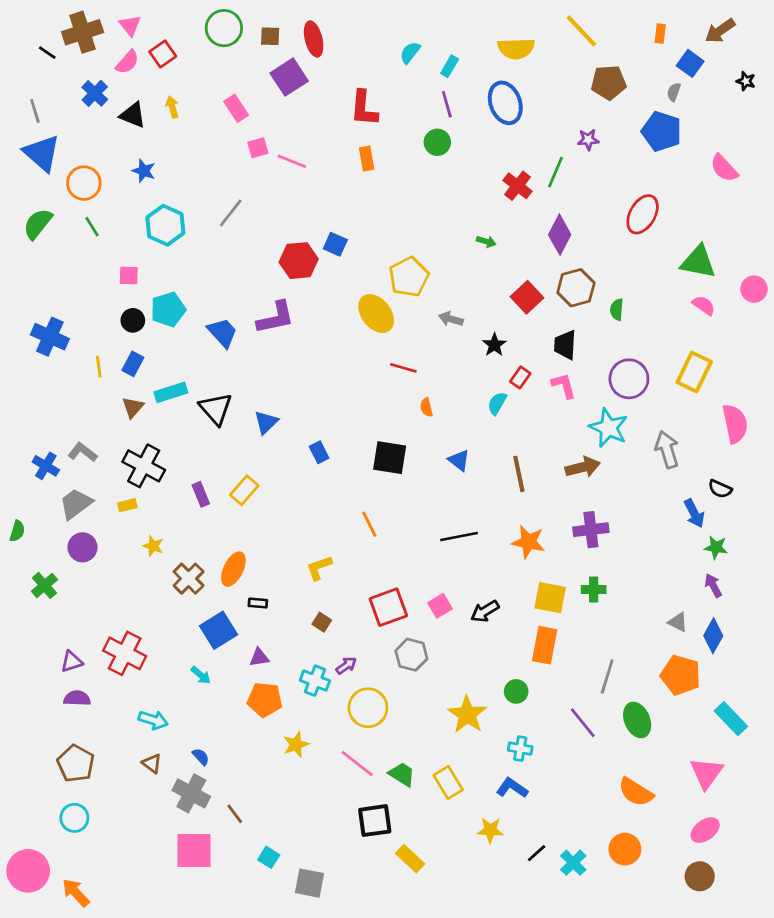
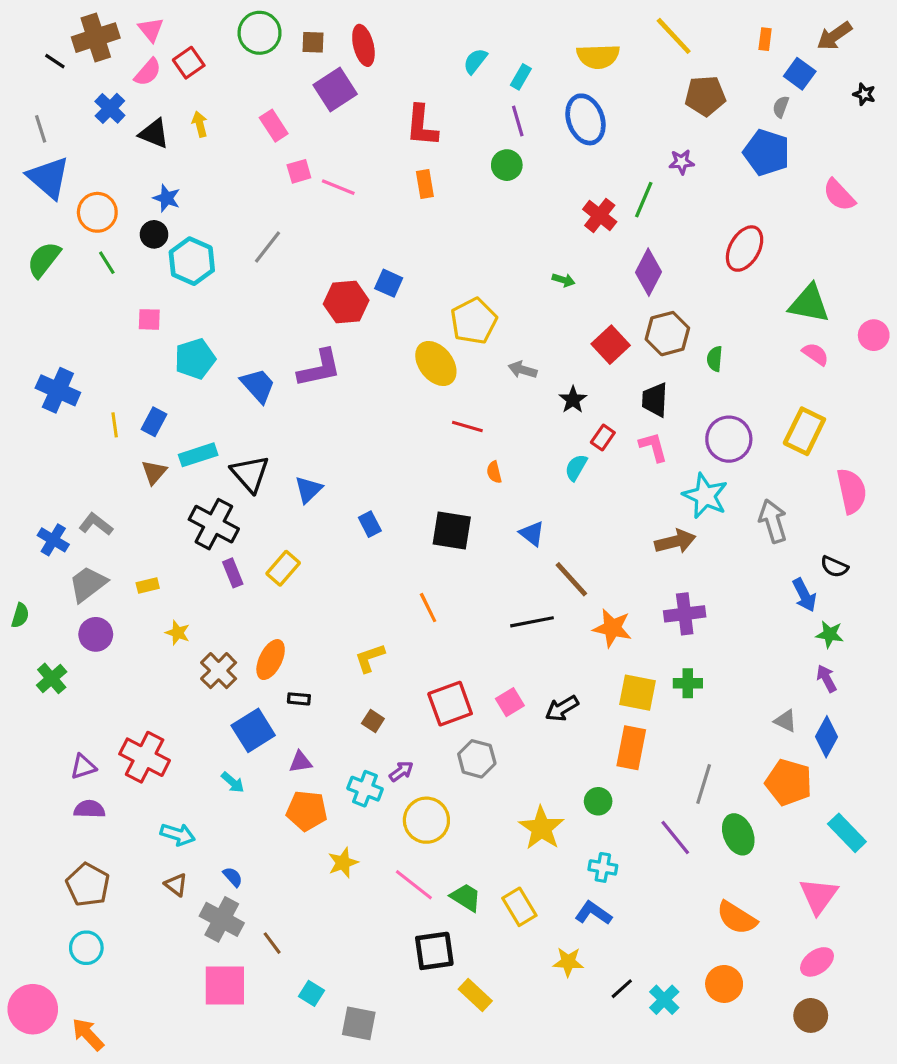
black circle: (133, 320) -> (154, 234), moved
black cross: (144, 466) -> (214, 524), moved
brown line: (519, 474) -> (571, 579), moved, turned -30

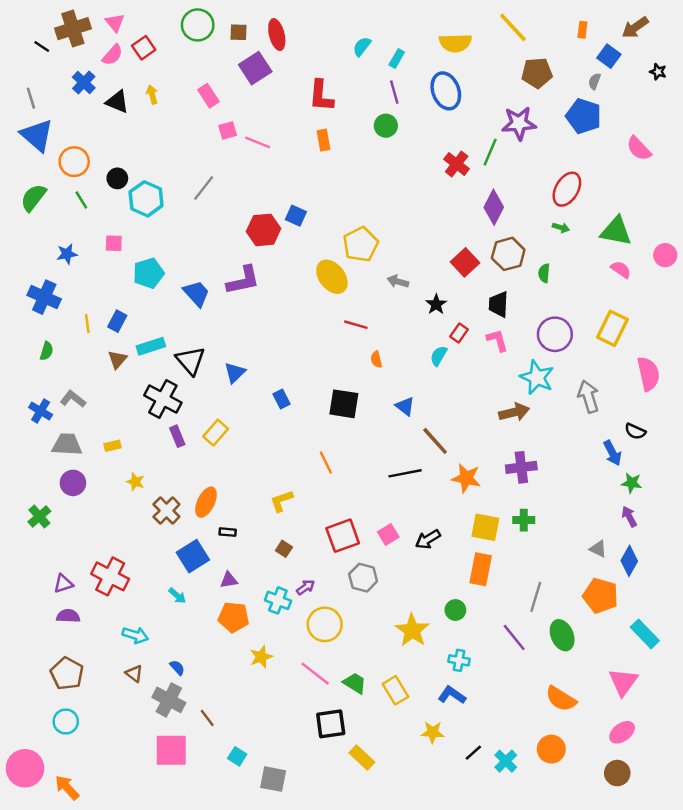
purple star: (682, 162) -> (519, 123), size x1.8
blue star: (167, 198) -> (67, 254), moved, turned -30
green arrow: (563, 280) -> (561, 228), moved
gray trapezoid: (88, 584) -> (67, 445), turned 40
green semicircle: (20, 615) -> (47, 351), moved

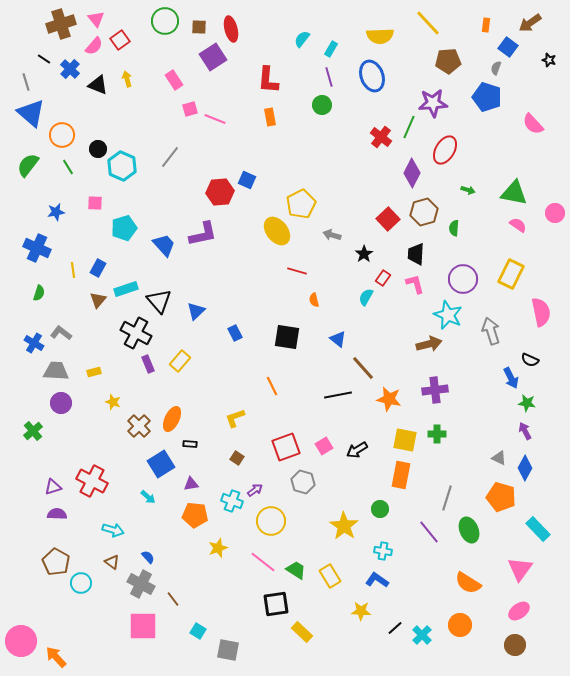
black line: (42, 47) -> (44, 59), moved
red ellipse: (567, 189) -> (445, 150), moved
cyan circle: (66, 722) -> (81, 583), moved

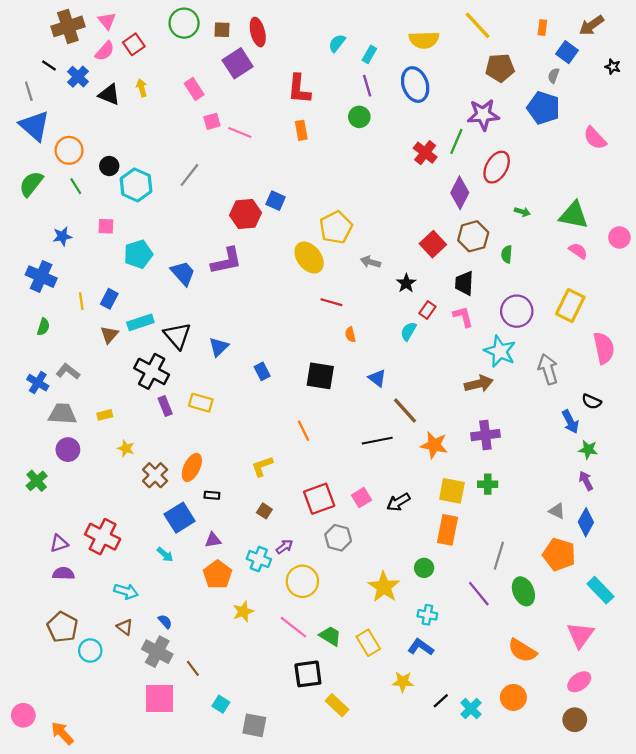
yellow rectangle: (180, 361) -> (201, 403), turned 65
orange pentagon: (195, 515) -> (218, 575), turned 30
pink circle: (21, 641) -> (23, 715), size x0.7

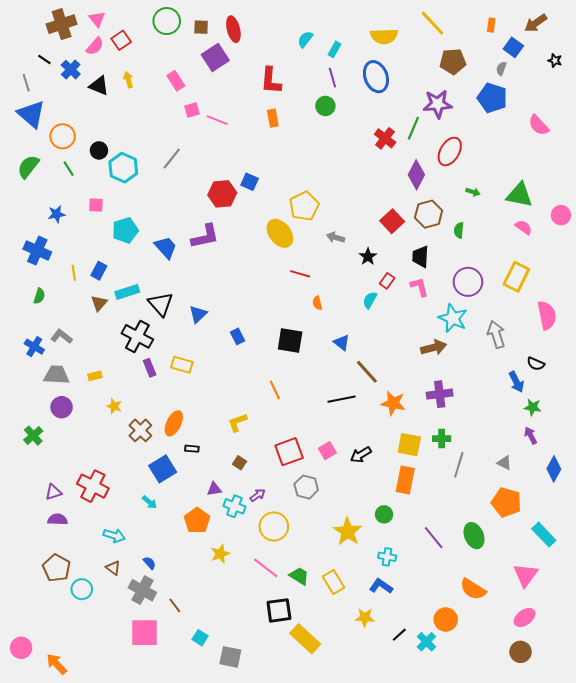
blue diamond: (586, 522) -> (554, 469), moved
purple triangle: (213, 540) -> (214, 489), moved
gray line: (499, 556) -> (459, 465), moved
orange circle: (513, 697) -> (446, 619), moved
yellow rectangle: (337, 705) -> (305, 639), size x1.4

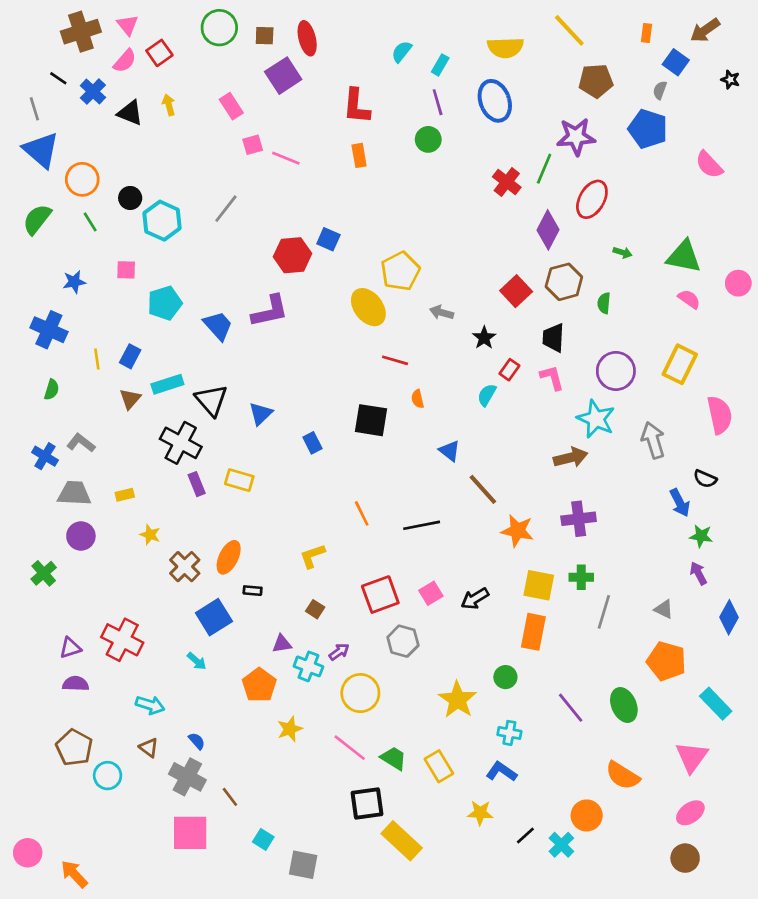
black square: (290, 340) -> (371, 420), moved
black line: (342, 399) -> (422, 525), moved

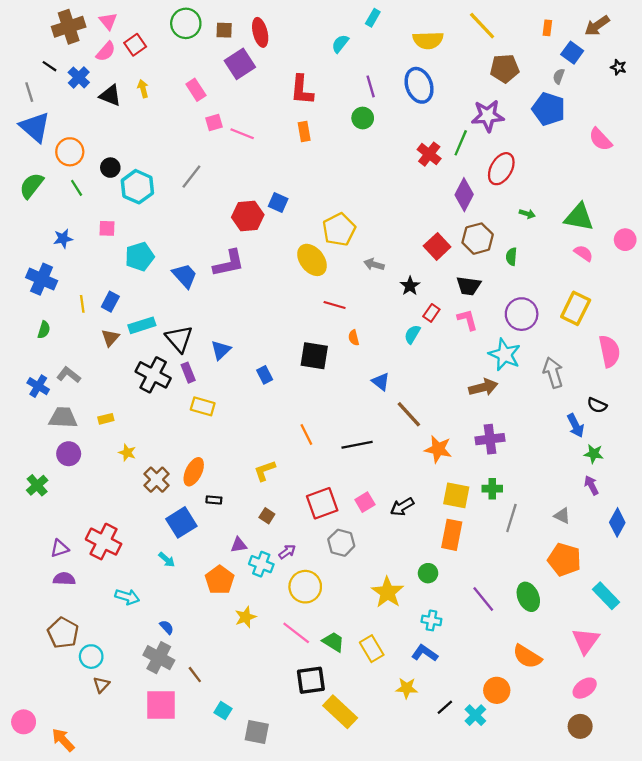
cyan rectangle: (440, 65) -> (373, 18), moved
black trapezoid: (553, 338) -> (469, 286), turned -85
purple rectangle: (197, 484) -> (188, 373), moved
brown triangle: (149, 748) -> (101, 685), moved, turned 36

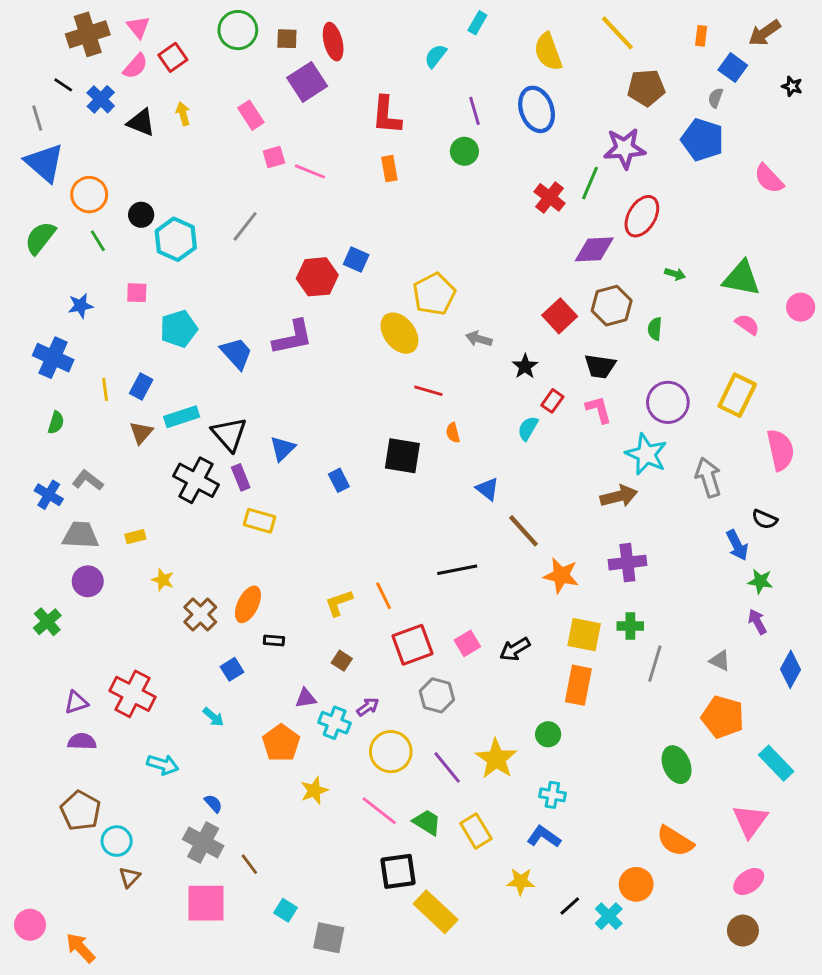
yellow semicircle: (428, 40) -> (548, 52), turned 72
purple diamond: (464, 195) -> (594, 249), turned 60
orange line: (306, 435) -> (384, 596), moved
blue square: (181, 522) -> (232, 669), size x0.6
purple line: (483, 599) -> (447, 767), moved

